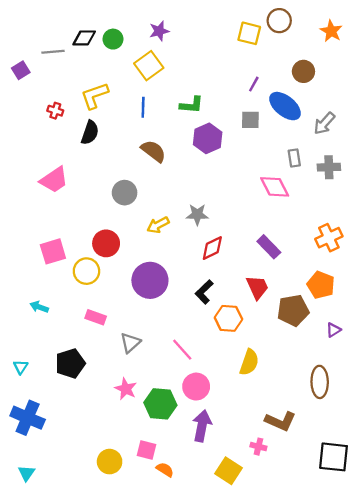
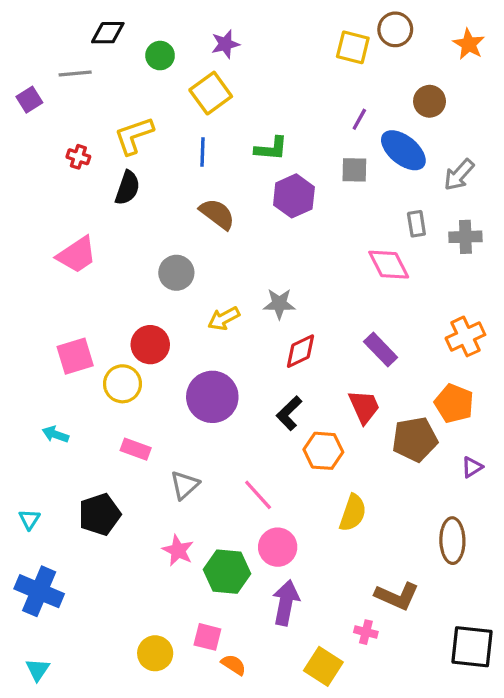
black diamond: (84, 38) -> (108, 33), moved

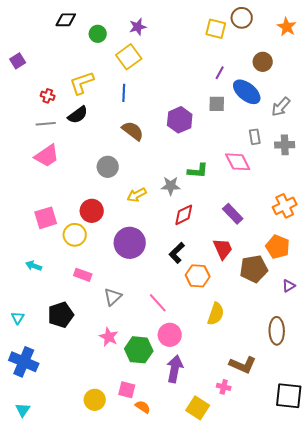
gray line: (75, 73) -> (46, 124), moved
green L-shape: (271, 149) -> (198, 171), moved
black semicircle: (127, 188) -> (78, 115), turned 35

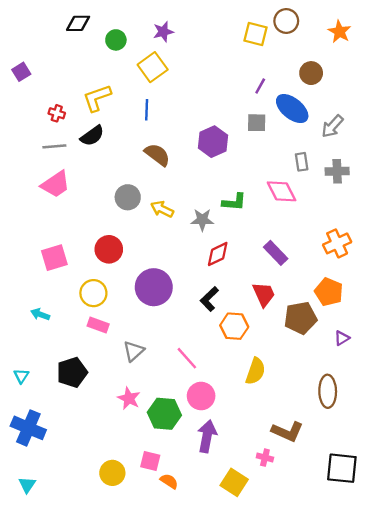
yellow arrow: (137, 195) -> (162, 209), moved, turned 54
yellow circle: (75, 235) -> (93, 293), moved

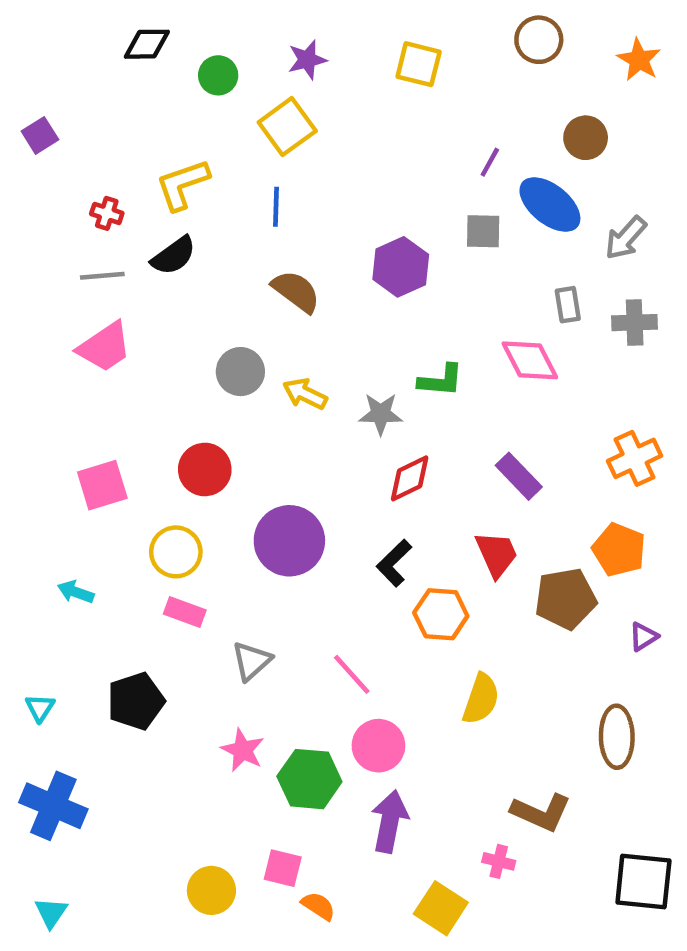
yellow square: (255, 34) -> (419, 64), moved

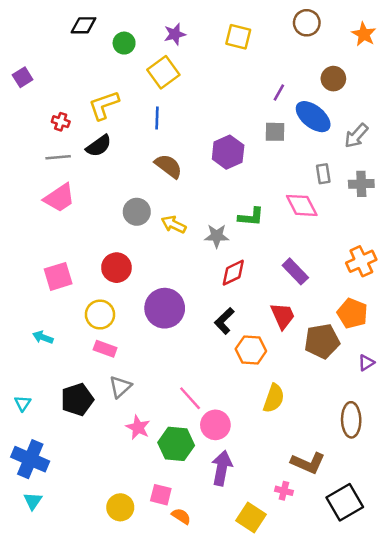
gray triangle: (252, 661) -> (120, 387), moved
pink line: (352, 674) -> (190, 398), moved
black square: (643, 881) -> (345, 502), moved, turned -36
cyan triangle: (51, 913) -> (33, 501), moved

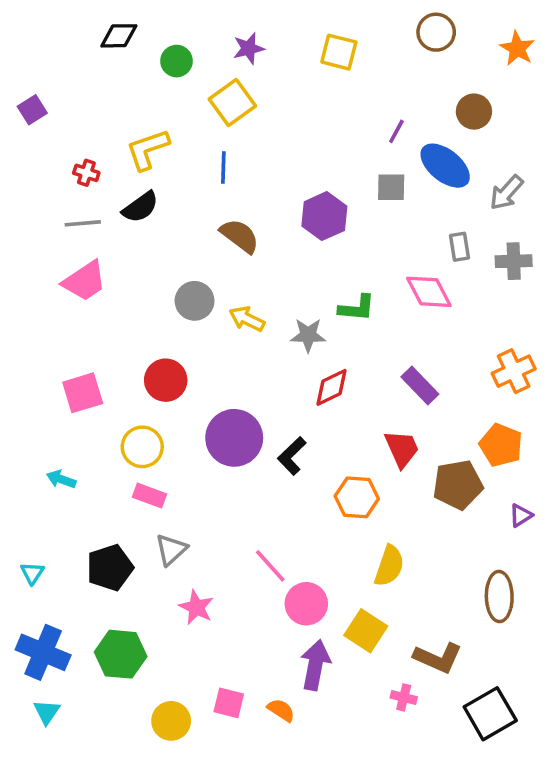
black L-shape: (224, 321) -> (292, 456), moved
green hexagon: (176, 444) -> (121, 654), moved
orange semicircle: (181, 516) -> (281, 710), moved
yellow square: (251, 517) -> (366, 631), moved

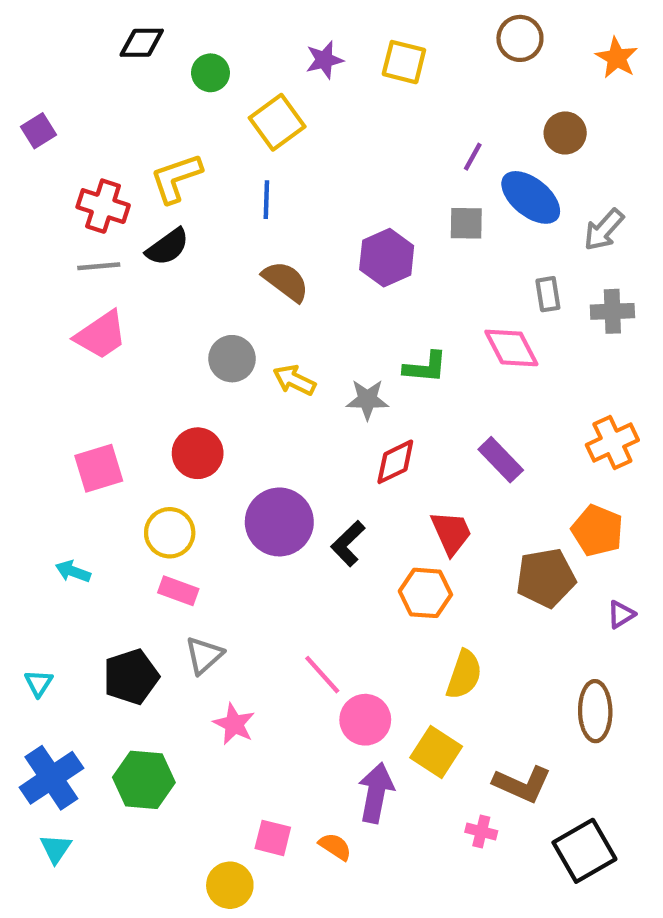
purple star: (249, 48) -> (324, 60), moved
red cross: (86, 173) -> (103, 206), size x1.6
red trapezoid: (402, 449) -> (451, 533), moved
blue cross: (43, 652) -> (51, 778), turned 33
yellow circle: (171, 721) -> (230, 885), moved

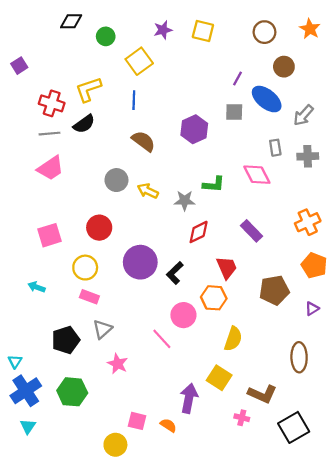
brown circle: (520, 38) -> (264, 32), moved
orange pentagon: (597, 531) -> (314, 265), moved
cyan triangle: (39, 683) -> (15, 362), moved
pink circle: (365, 720) -> (183, 315), moved

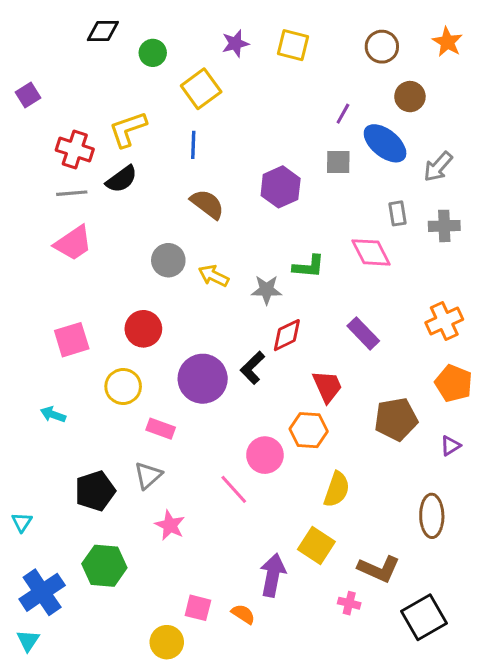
black L-shape: (175, 273) -> (253, 368), moved
pink rectangle: (89, 297) -> (161, 429), moved
blue cross: (26, 391) -> (42, 592), moved
cyan triangle: (28, 426) -> (28, 641), moved

